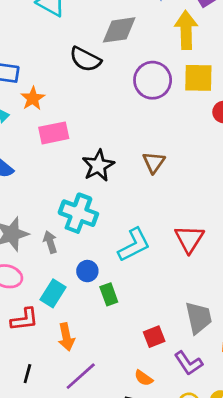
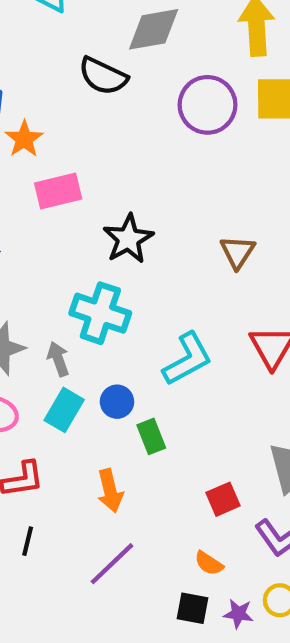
brown triangle: (154, 162) -> (237, 252), moved
cyan rectangle: (53, 293) -> (64, 410), moved
orange arrow: (66, 337) -> (110, 491), moved
black line: (27, 374) -> (28, 541), moved

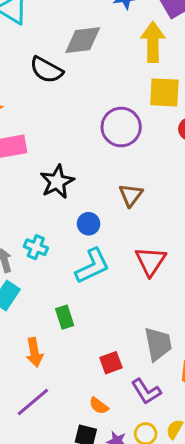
purple circle: (208, 105) -> (121, 127), moved
cyan cross: (100, 313) -> (36, 247), moved, size x0.6
blue circle: (117, 402) -> (89, 224), moved

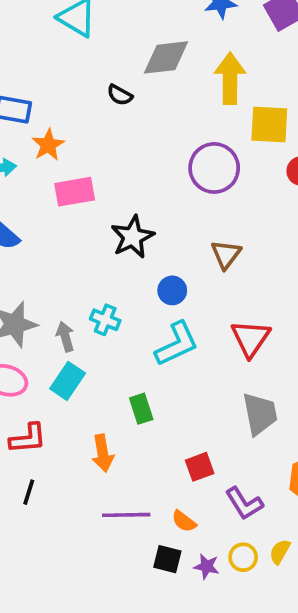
yellow arrow: (153, 42) -> (230, 78), moved
black semicircle: (46, 70) -> (120, 95), size x0.6
gray trapezoid: (158, 344) -> (260, 414), moved
purple line: (33, 402) -> (126, 515), moved, turned 39

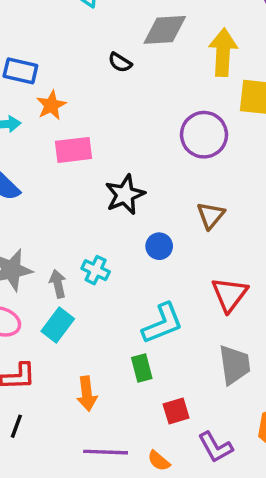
cyan L-shape: (177, 344) -> (162, 323), moved
green rectangle: (141, 409) -> (142, 368), moved

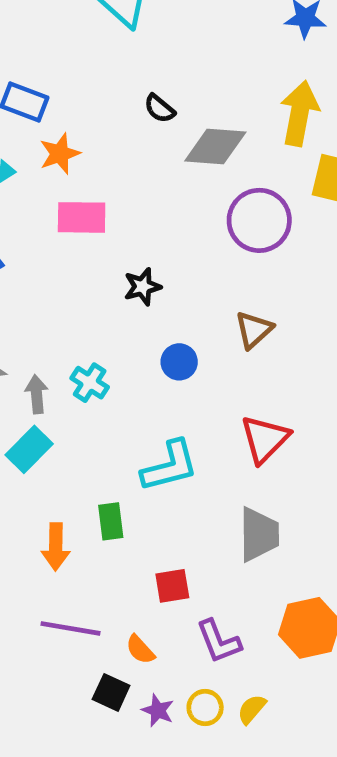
gray diamond: (165, 30) -> (215, 147), moved
black star: (125, 195) -> (142, 287), size x0.7
green rectangle: (142, 368) -> (111, 521), moved

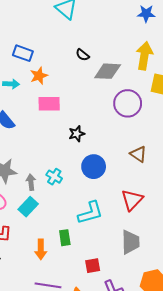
brown triangle: (254, 330) -> (138, 154), moved, turned -42
blue circle: (179, 362) -> (94, 167), size x1.5

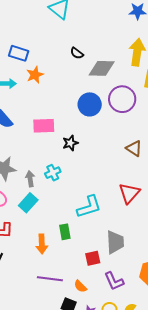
pink rectangle: (49, 104) -> (44, 126), moved
black star: (77, 134) -> (70, 143), moved
blue circle: (94, 167) -> (90, 104), moved
cyan cross: (54, 177) -> (53, 173), turned 35
gray trapezoid: (130, 242) -> (115, 242), moved

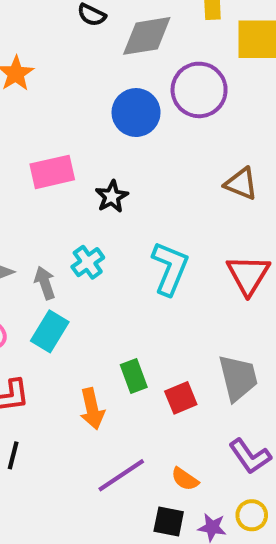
cyan L-shape: (89, 207) -> (170, 268), moved, turned -40
red square: (93, 258) -> (181, 398), moved
purple line: (50, 279) -> (121, 475), turned -30

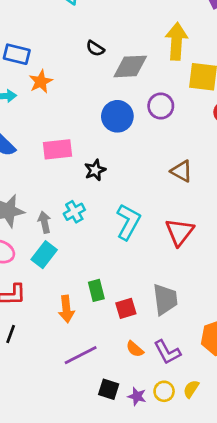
purple circle: (199, 90) -> (161, 106), size x0.7
orange semicircle: (185, 479) -> (135, 349), moved

